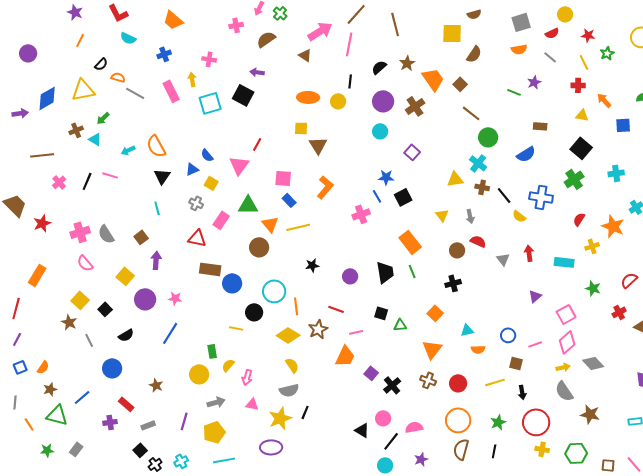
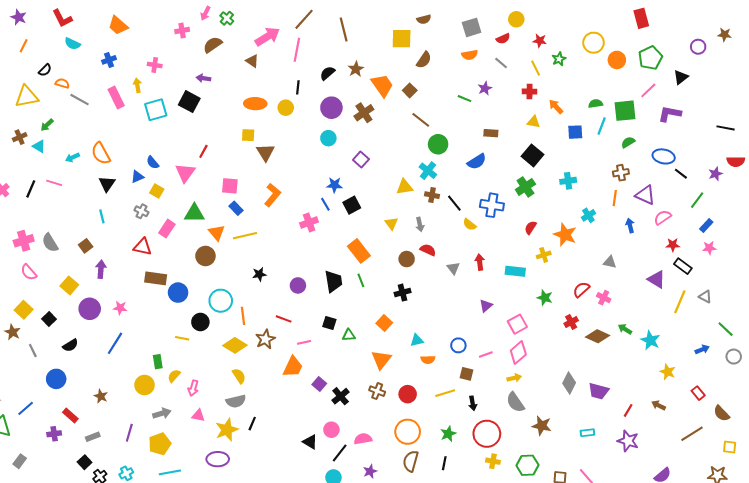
gray diamond: (593, 363) -> (569, 383), moved, turned 70

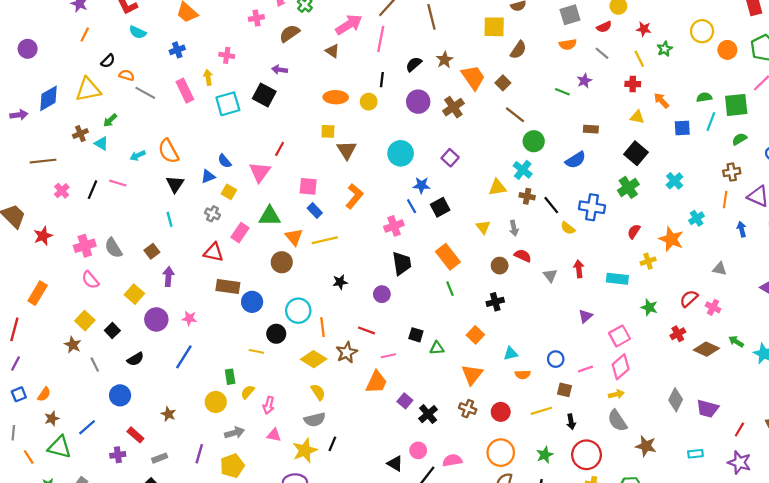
cyan circle: (328, 138) -> (401, 153), moved, size x1.5
cyan cross: (568, 181) -> (675, 181), turned -35
black trapezoid: (333, 281) -> (402, 263), moved

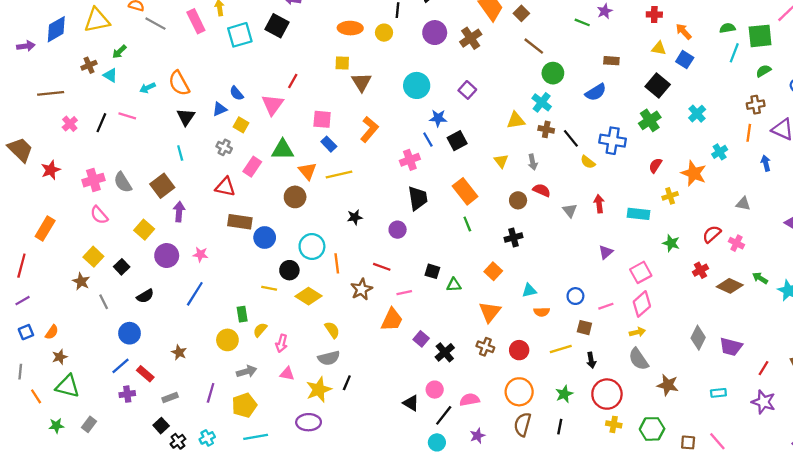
blue square: (682, 128) -> (685, 60), moved, turned 35
brown square: (152, 251) -> (162, 186), size x1.5
yellow diamond: (314, 359) -> (309, 296), moved
purple line: (16, 363) -> (23, 301), turned 32
blue line: (87, 427) -> (120, 366), moved

